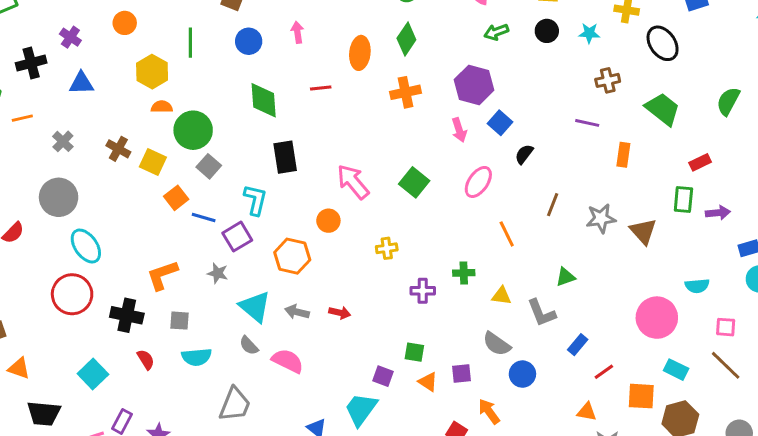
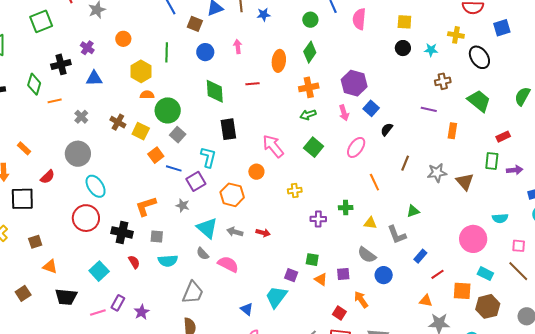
green arrow: (496, 32) -> (308, 115), moved

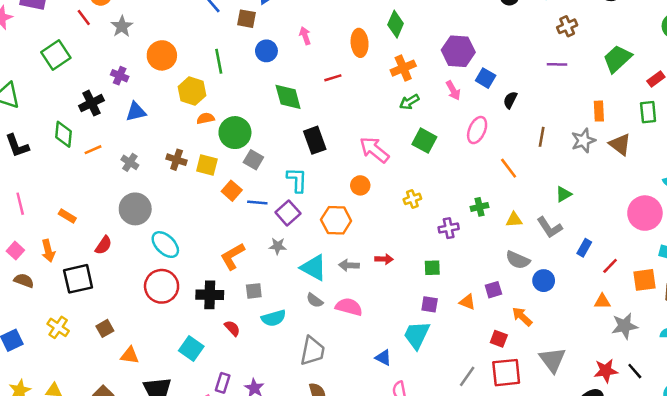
orange circle: (123, 39) -> (162, 55), size x1.5
green trapezoid: (479, 101) -> (617, 59), moved, turned -70
orange rectangle: (452, 131) -> (599, 111), moved
green square: (312, 260) -> (432, 268), moved

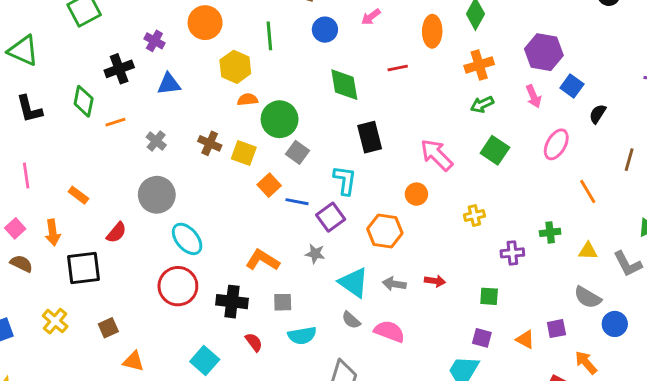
pink arrow: (305, 36) -> (371, 17), turned -114
orange L-shape: (233, 256) -> (262, 260), turned 56

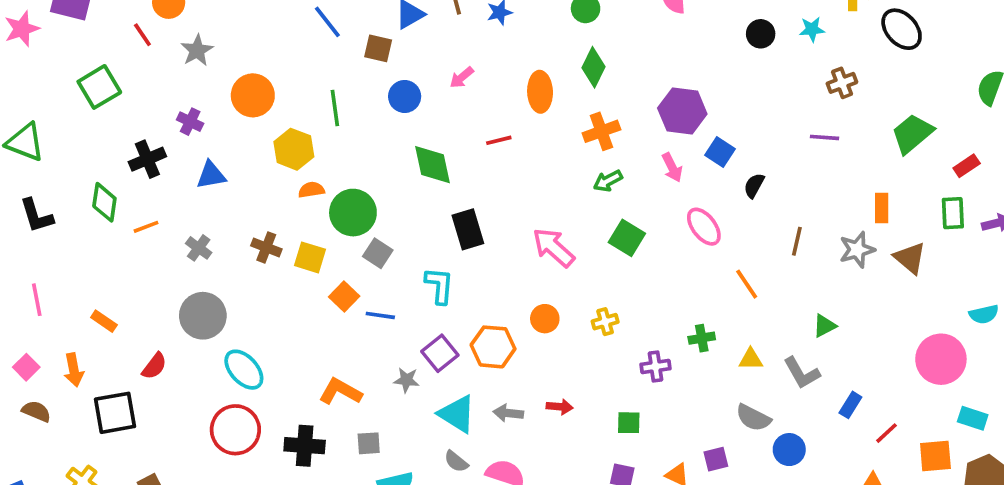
pink ellipse: (556, 144) -> (704, 227), turned -64
orange circle: (416, 194) -> (545, 319), moved
purple square: (331, 217) -> (440, 353), moved

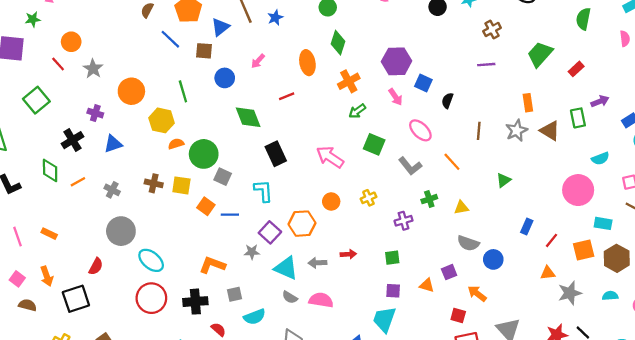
green rectangle: (953, 213) -> (578, 118), moved
orange rectangle: (104, 321) -> (49, 234), moved
gray L-shape: (802, 373) -> (410, 166), moved

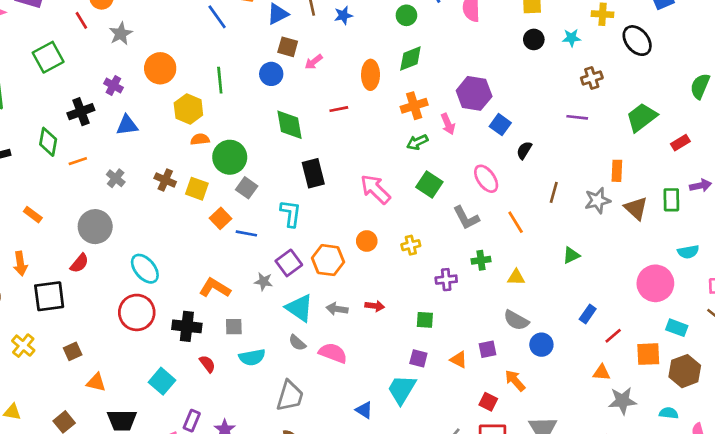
green diamond: (338, 43) -> (410, 59), turned 40
brown square: (204, 51) -> (288, 47), moved
pink arrow: (395, 97) -> (448, 124), moved
gray circle: (121, 231) -> (95, 227), moved

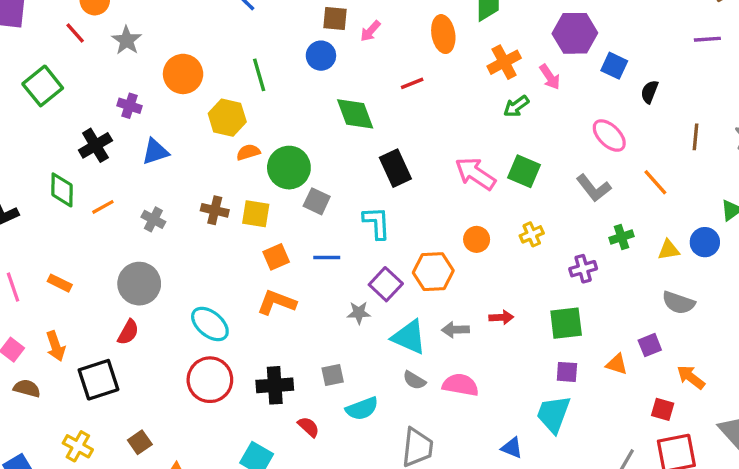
green square: (429, 185) -> (524, 171), moved
orange square: (221, 218) -> (276, 257), moved, turned 30
orange L-shape: (215, 288) -> (277, 302), moved
green square: (425, 320) -> (566, 323), size x1.5
blue circle: (541, 345) -> (705, 242), moved

